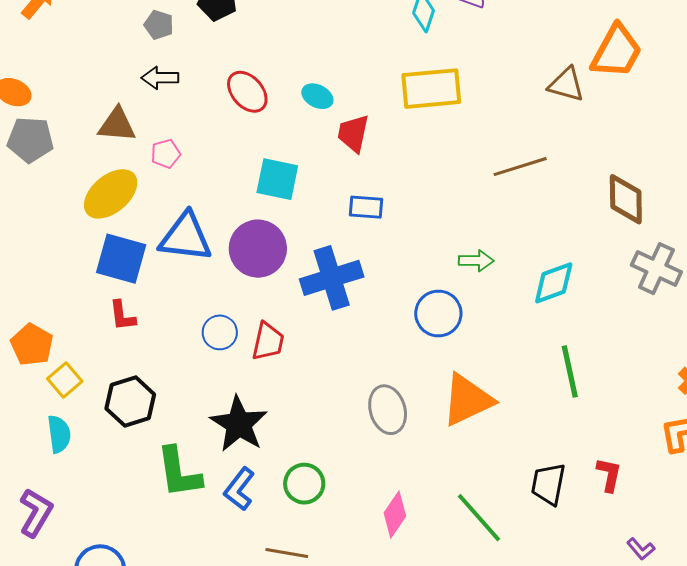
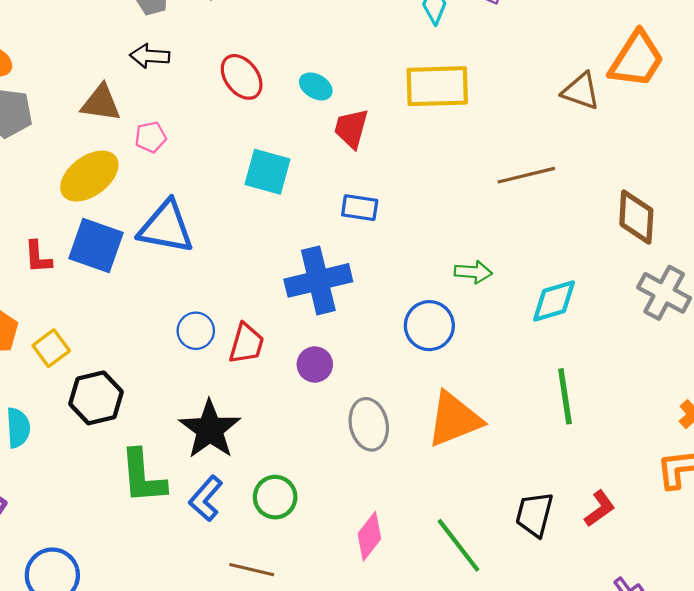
purple circle: (258, 249) -> (315, 364), moved, size x0.6
red L-shape: (122, 316) -> (38, 257), moved
yellow square: (65, 380) -> (51, 348), moved
red L-shape: (609, 475) -> (600, 509), turned 39

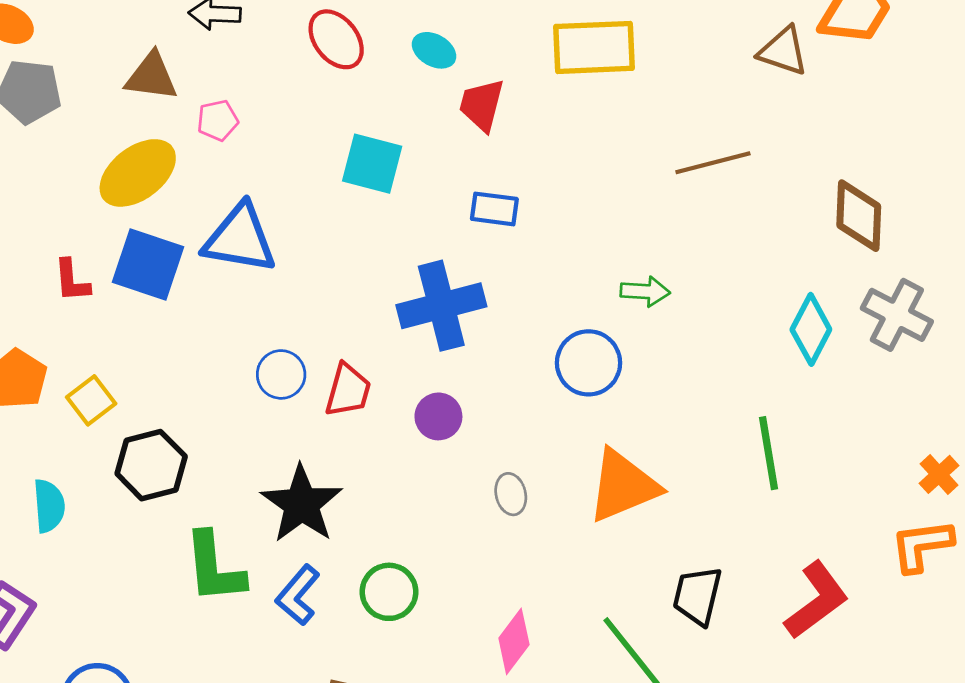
cyan diamond: (554, 301) -> (811, 329), moved, turned -45
gray ellipse: (369, 424) -> (511, 494), size x0.6
red L-shape: (600, 509) -> (816, 600), size x1.6
black trapezoid: (534, 514) -> (697, 596), moved

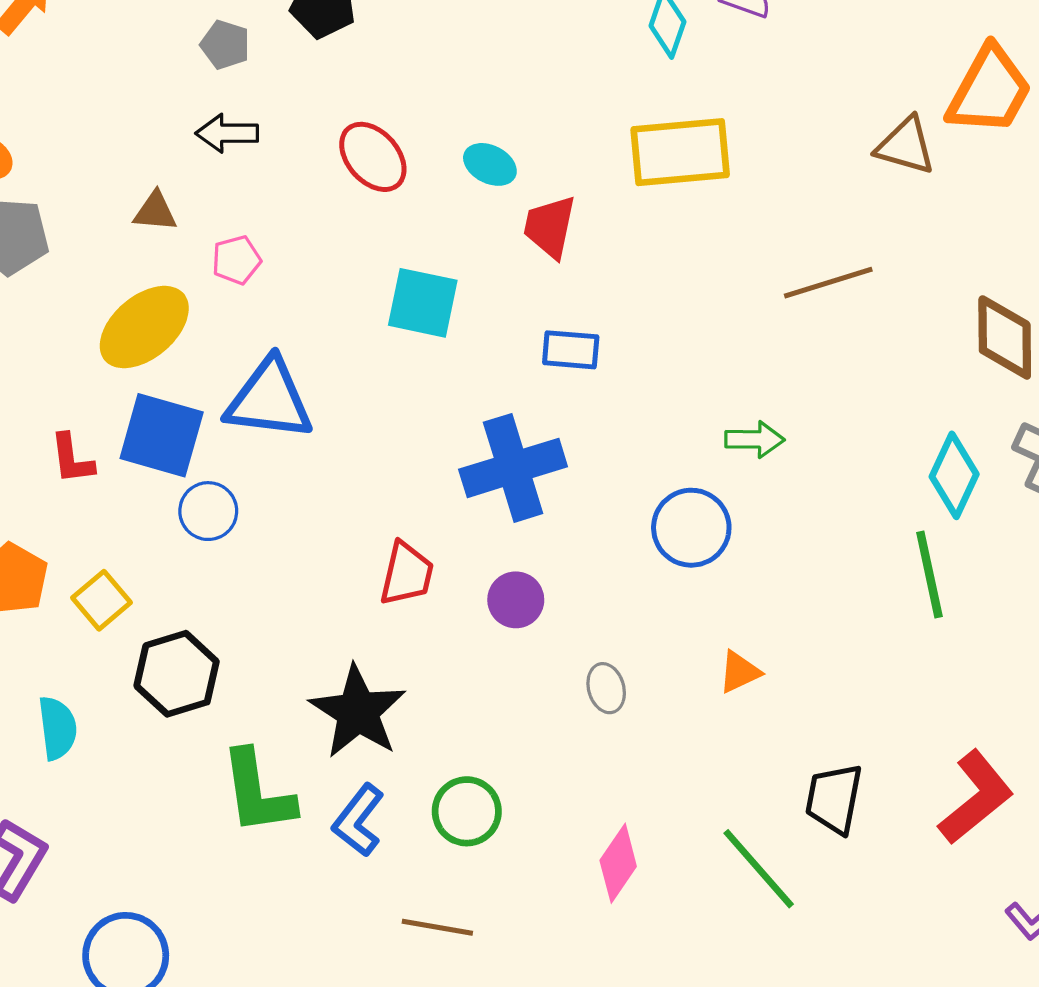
brown triangle: (151, 77) -> (155, 212), size x0.7
blue circle: (281, 374) -> (208, 511), moved
green line: (768, 453) -> (929, 574), moved
orange triangle: (623, 486) -> (739, 672), size x0.5

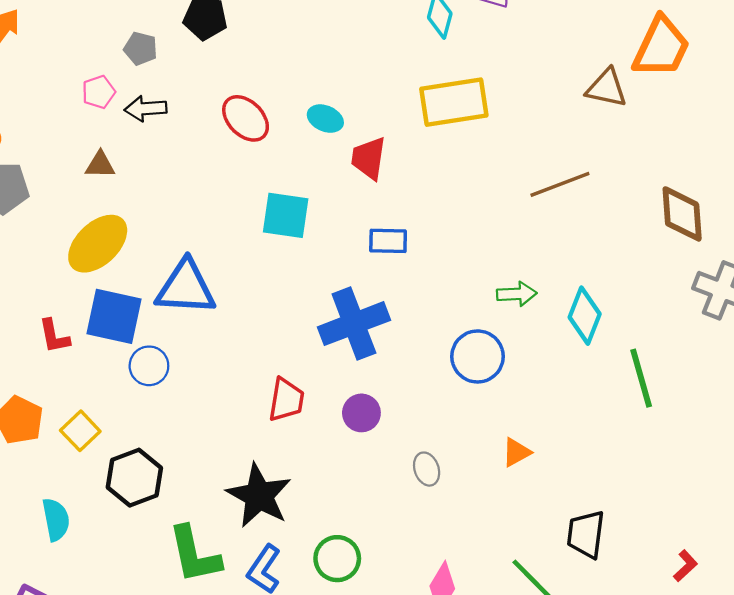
pink pentagon: (236, 260) -> (99, 92), moved
cyan diamond: (954, 475) -> (585, 316), moved
red L-shape: (976, 797) -> (685, 566), moved, size x0.5

